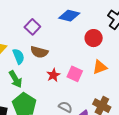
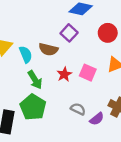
purple square: (32, 27) -> (69, 33), moved
green arrow: (16, 79) -> (35, 80), moved

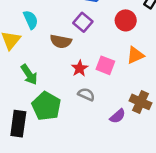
cyan semicircle: (26, 54) -> (31, 20), moved
green arrow: (35, 80) -> (29, 74), moved
gray semicircle: (78, 109) -> (86, 94), moved

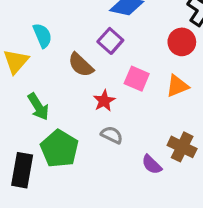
red circle: (126, 20) -> (182, 42), moved
brown semicircle: (61, 41) -> (81, 65), turned 30
pink square: (105, 65) -> (137, 79), moved
purple semicircle: (118, 116) -> (152, 165), turned 84

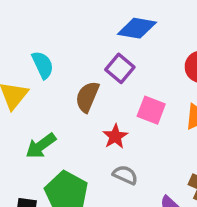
brown semicircle: (81, 65) -> (87, 97), turned 72
green arrow: (38, 107) -> (41, 146), turned 88

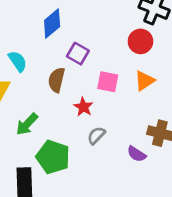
blue diamond: (137, 28) -> (52, 24), moved, turned -40
gray semicircle: (125, 175) -> (96, 135), turned -60

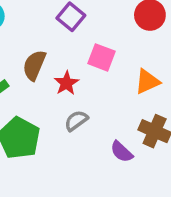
brown semicircle: (56, 80) -> (34, 65), moved
orange triangle: (145, 81) -> (147, 81), moved

